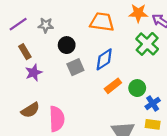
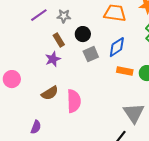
brown rectangle: (25, 52) -> (59, 40), moved
orange rectangle: (113, 86) -> (125, 71), turned 49

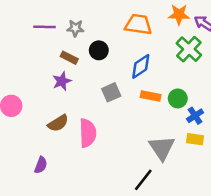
purple line: (39, 15) -> (45, 27), turned 36
brown rectangle: (59, 40) -> (69, 58), turned -32
gray square: (91, 54) -> (111, 92), moved

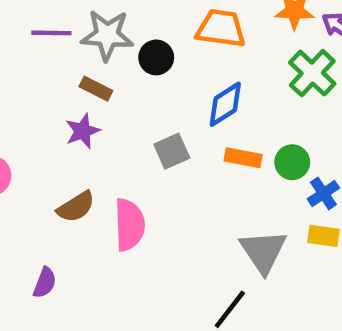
gray star: (75, 28) -> (107, 35), size x1.6
black circle: (99, 50) -> (156, 57), moved

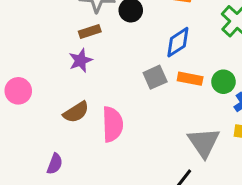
brown rectangle: (96, 89) -> (90, 32), turned -45
gray square: (172, 151) -> (155, 77), moved

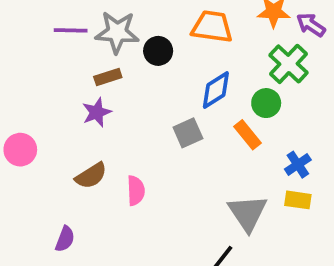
orange rectangle: (190, 79) -> (248, 135), moved, turned 40
green circle: (223, 82) -> (266, 103), moved
pink semicircle: (113, 124) -> (136, 191), size x0.7

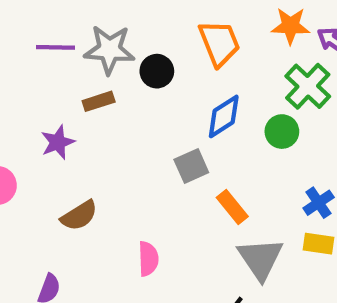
orange trapezoid: (212, 27) -> (219, 43), turned 60
purple star: (97, 112) -> (58, 142), moved
orange rectangle: (248, 135) -> (232, 207), moved
pink semicircle: (136, 191) -> (148, 259), moved

